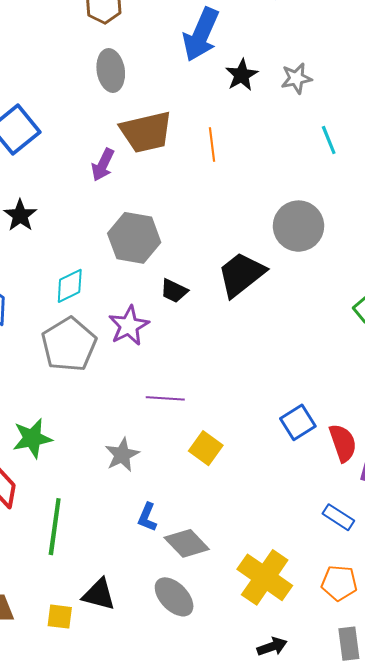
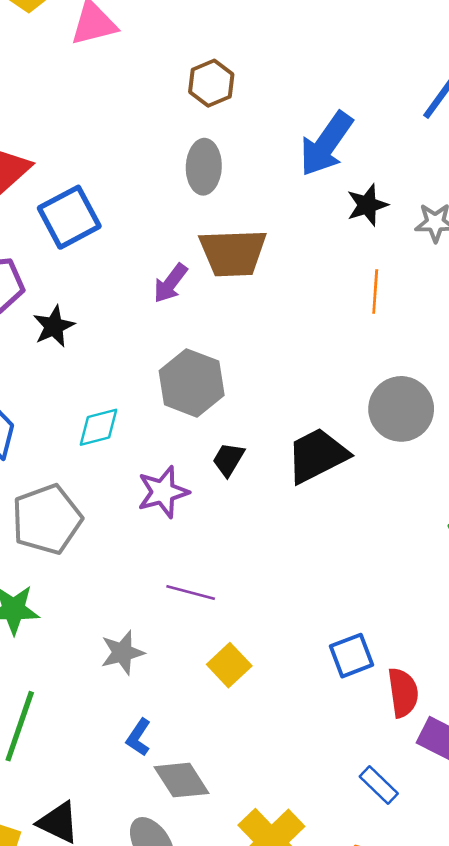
orange line: (212, 145) -> (375, 292), moved
black trapezoid: (174, 291) -> (228, 459), turned 84
gray pentagon: (69, 345) -> (47, 519), moved

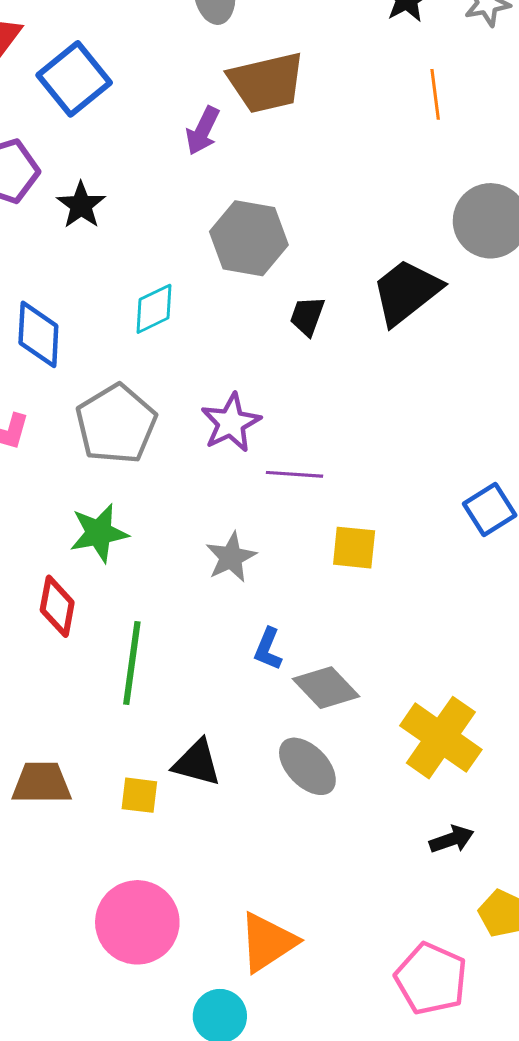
purple star: (163, 492) -> (231, 423), moved
yellow square: (229, 665) -> (354, 548), turned -30

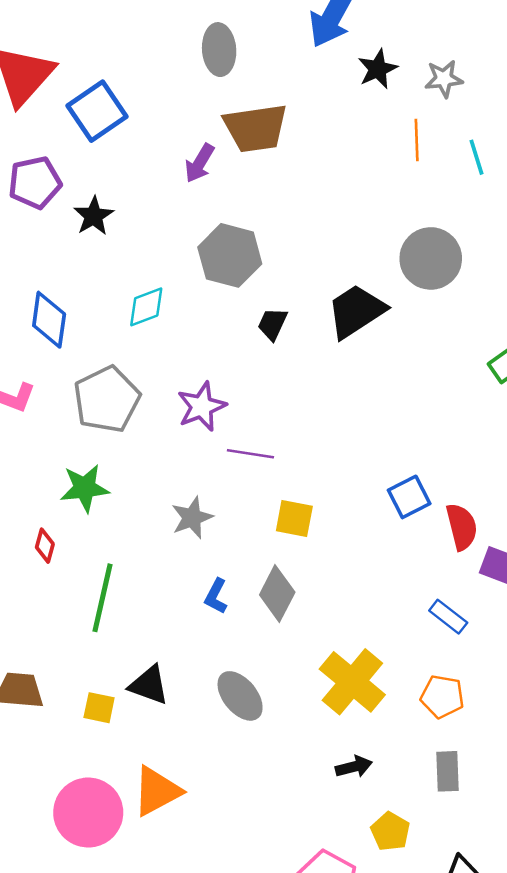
orange line: (435, 94) -> (417, 140), moved
red diamond: (57, 606) -> (45, 546), size x0.7
gray diamond: (326, 688) -> (277, 593), moved, turned 66
orange triangle: (268, 942) -> (157, 791), moved

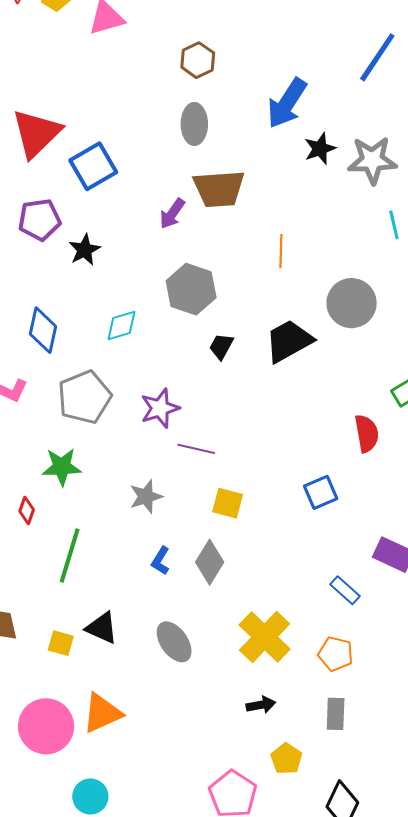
gray star: (444, 79) -> (372, 160), size x1.6
orange line: (417, 140) -> (281, 251), moved
red semicircle: (462, 527) -> (367, 433), moved

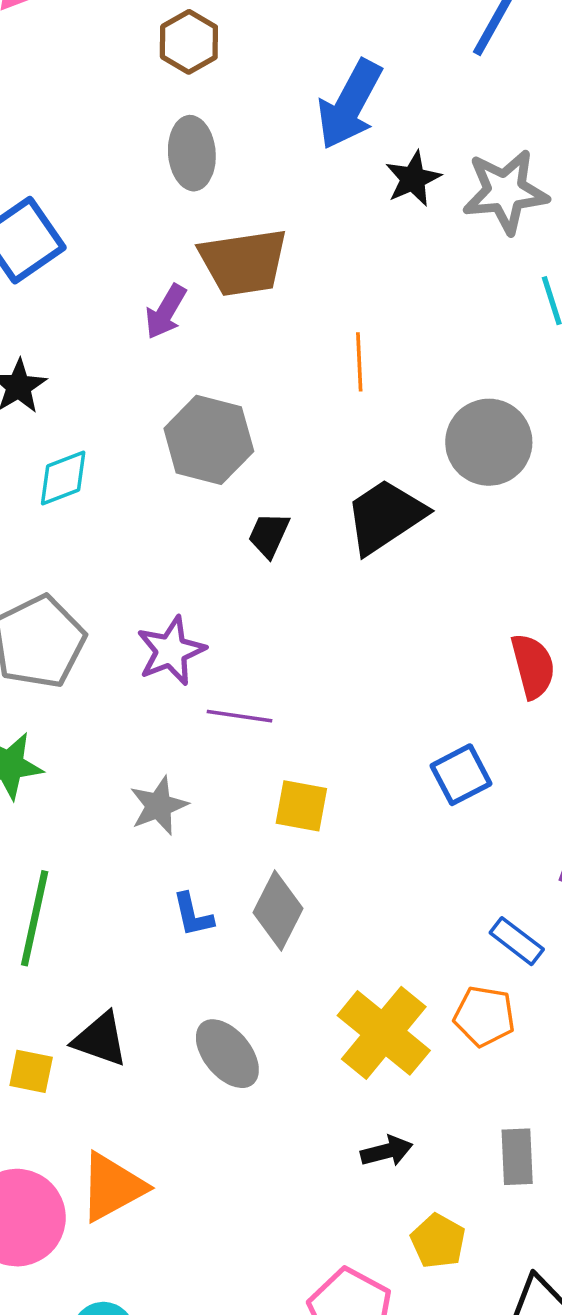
cyan diamond: (121, 326) -> (63, 478), moved
blue L-shape: (161, 561) -> (193, 915), turned -40
orange pentagon: (336, 654) -> (484, 1016), moved

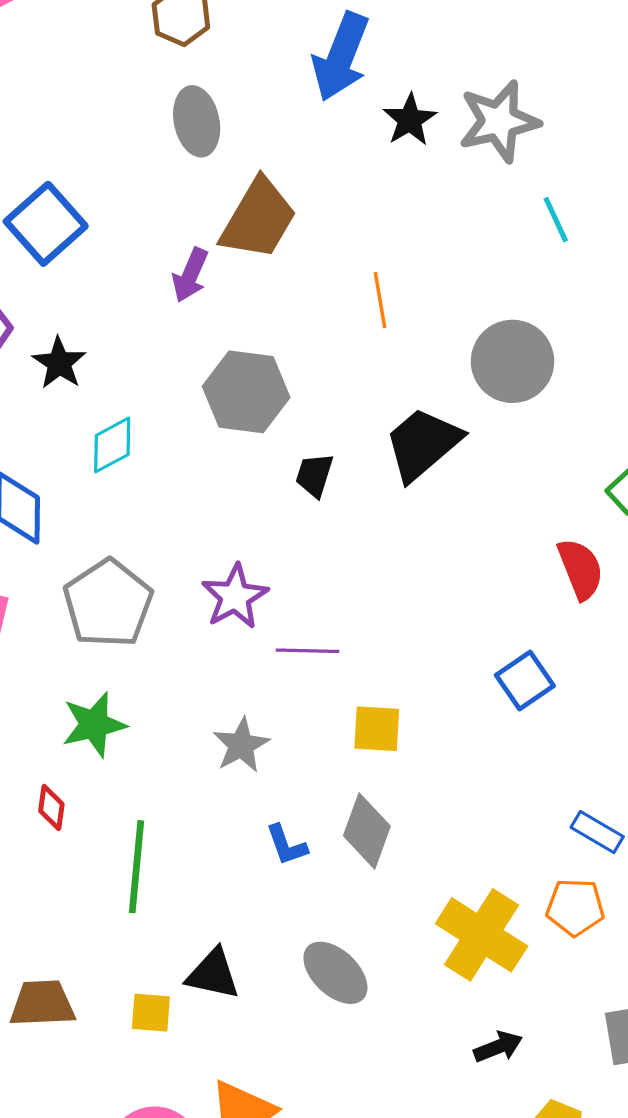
brown trapezoid: (243, 262) -> (258, 219), turned -44

